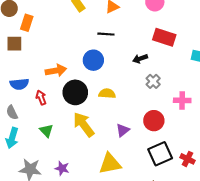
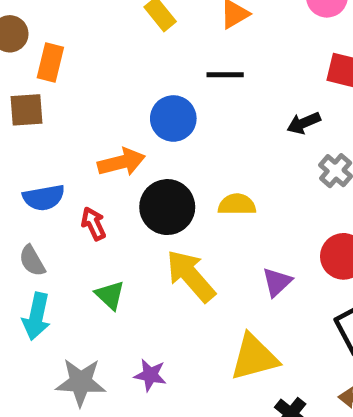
blue circle: (93, 60) -> (173, 118), moved

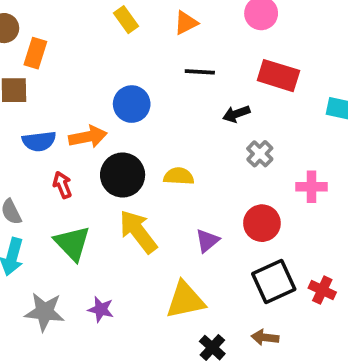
black line: (225, 75) -> (200, 72), moved
blue semicircle: (44, 198) -> (39, 141), moved
green triangle: (110, 295) -> (72, 243), size x1.5

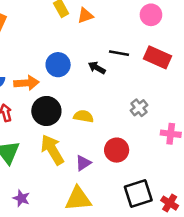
orange triangle: (186, 23) -> (85, 16), moved
black line: (200, 72) -> (119, 53), moved
black arrow: (236, 114) -> (97, 68), moved, turned 42
red circle: (262, 223) -> (117, 150), moved
purple triangle: (207, 241) -> (83, 163), moved

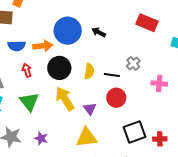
black line: (119, 53) -> (112, 75), moved
blue circle: (58, 65) -> (68, 31), size x1.4
yellow semicircle: (84, 116) -> (89, 71), turned 91
purple triangle: (83, 163) -> (90, 109), turned -32
red cross: (170, 203) -> (160, 139), turned -32

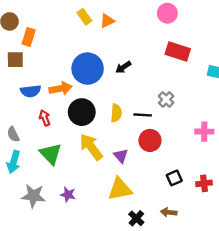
black arrow: (99, 32) -> (123, 67), turned -56
pink cross: (159, 84) -> (204, 132), moved
black square: (134, 132) -> (174, 178), size x0.6

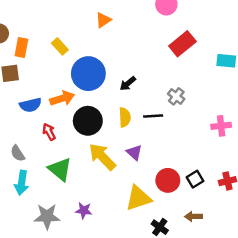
yellow rectangle: (84, 17) -> (60, 46), moved
red rectangle: (178, 51) -> (182, 44), turned -50
black arrow: (123, 67) -> (128, 84), moved
red circle: (150, 140) -> (168, 180), moved
purple triangle: (121, 156) -> (134, 152), moved

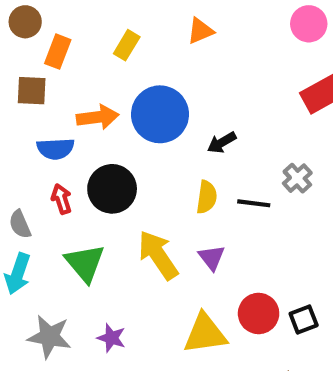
yellow rectangle: (60, 46) -> (127, 45), moved, turned 63
orange arrow: (62, 98) -> (98, 117), moved
black circle: (88, 121) -> (112, 189), moved
red arrow: (49, 132) -> (61, 199), moved

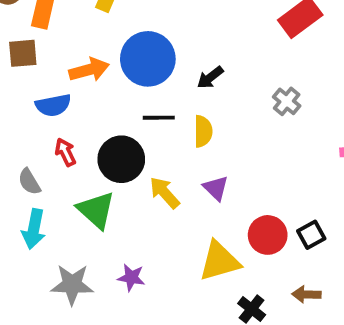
black circle: (112, 189) -> (121, 159), moved
black line: (254, 203) -> (159, 118), moved
yellow arrow: (158, 255) -> (165, 193), size x0.7

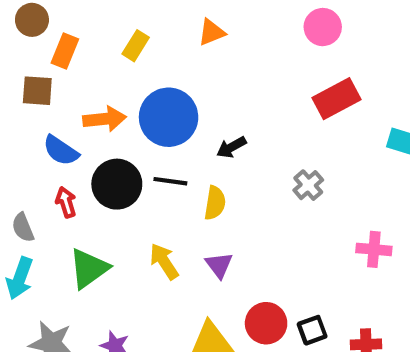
blue semicircle: (53, 105) -> (61, 151), turned 36
black circle: (121, 159) -> (117, 184), moved
green triangle: (96, 210) -> (89, 268), turned 33

